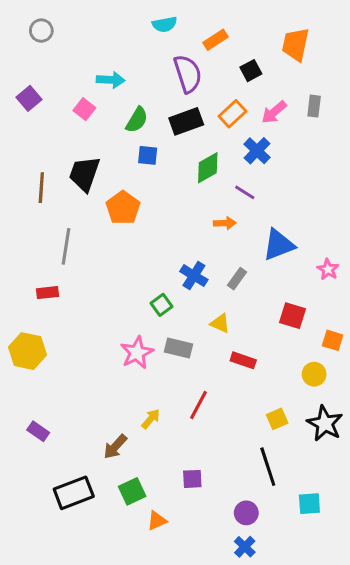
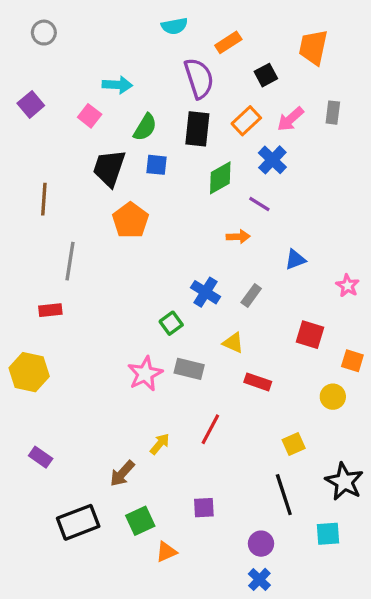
black rectangle: (186, 121) -> (197, 129), turned -64
black trapezoid: (84, 174) -> (109, 168), moved
blue triangle: (279, 245) -> (295, 260), size x0.6
black star: (325, 424) -> (344, 482), moved

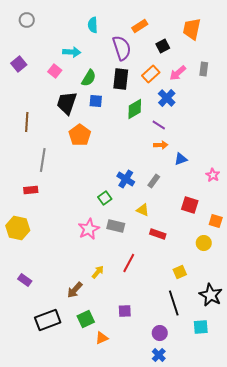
cyan semicircle: (174, 26) -> (93, 25), moved, turned 98
orange arrow: (238, 237) -> (161, 145), moved

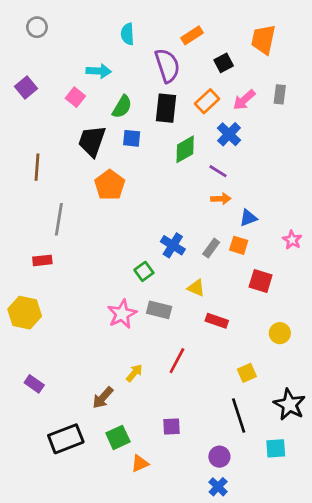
orange square: (216, 221) -> (239, 245), moved

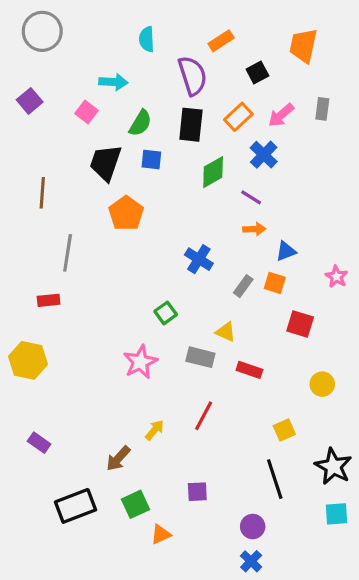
gray circle: (37, 27) -> (42, 31), size x1.6
blue cross: (173, 245) -> (199, 259), moved
gray rectangle: (159, 310) -> (200, 357), moved
cyan square: (276, 448) -> (336, 514), moved

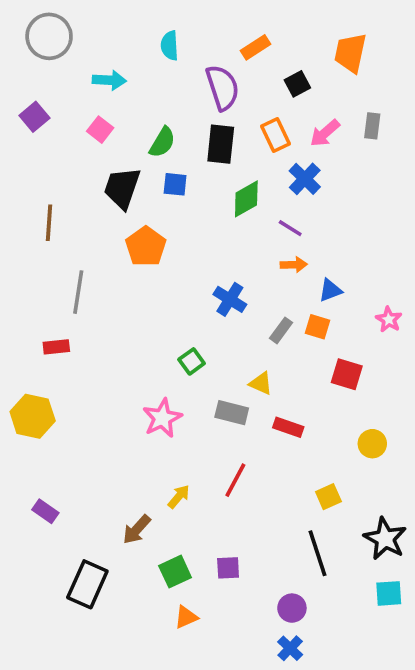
cyan arrow: (113, 82) -> (109, 80), moved
orange rectangle: (238, 117) -> (276, 135), turned -72
green square: (136, 504) -> (175, 572), moved
black rectangle: (75, 506) -> (87, 584), turned -45

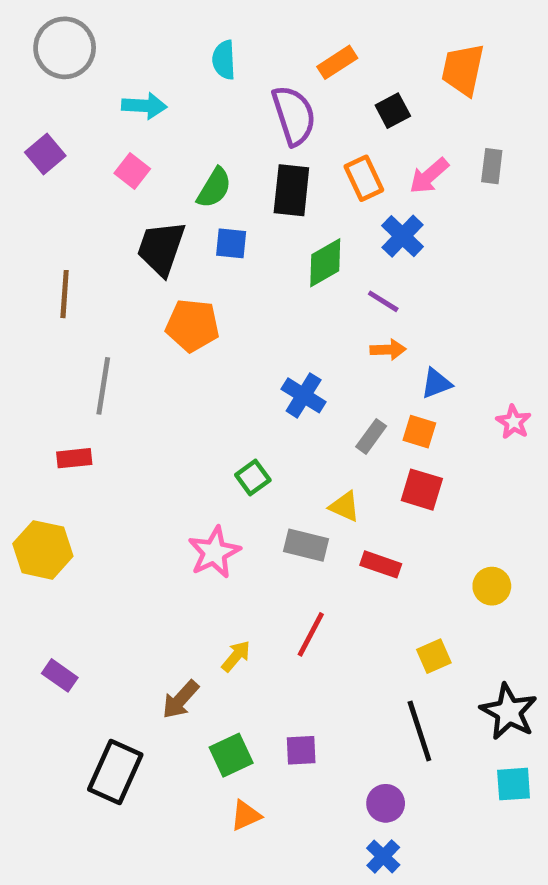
orange pentagon: (146, 246) -> (193, 325), turned -30
red square: (347, 374) -> (422, 490), moved

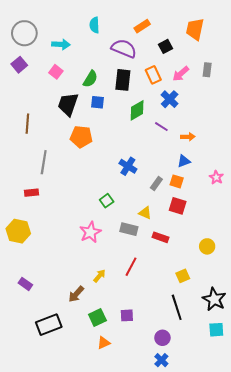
gray circle: (65, 48) -> (24, 33), moved
purple semicircle: (294, 115) -> (124, 48), turned -50
orange arrow: (388, 350) -> (188, 137), moved
black rectangle: (115, 772) -> (49, 325), turned 45

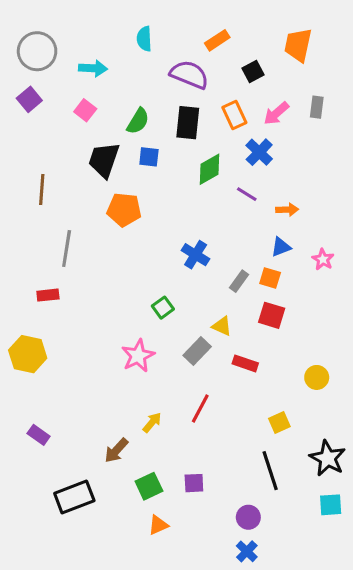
pink star: (216, 177) -> (323, 259), moved
gray rectangle: (129, 229) -> (197, 351), turned -60

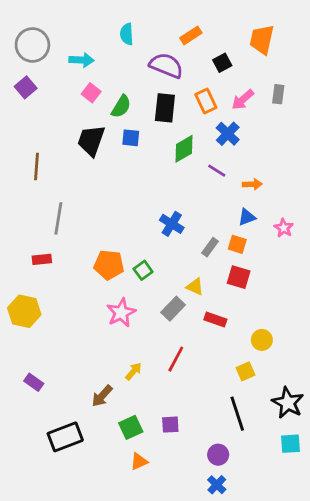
pink square: (85, 110) -> (91, 93), moved
orange pentagon: (124, 210) -> (109, 265), moved
yellow circle: (317, 377) -> (262, 340), moved

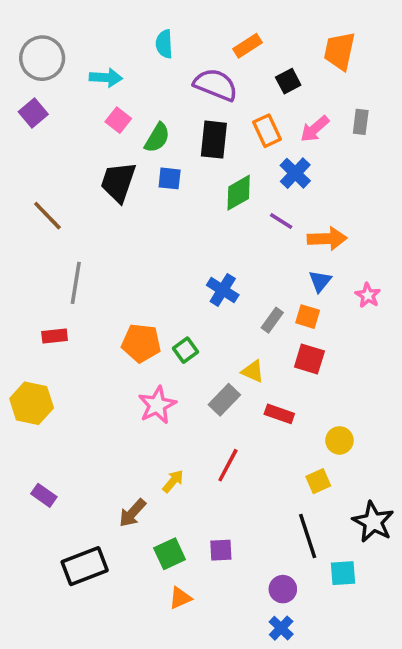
brown line: (37, 167) -> (47, 216), turned -48
orange arrow: (252, 184) -> (327, 239), size x1.5
blue triangle: (247, 217) -> (320, 281), turned -30
cyan square: (291, 444) -> (343, 573), moved

